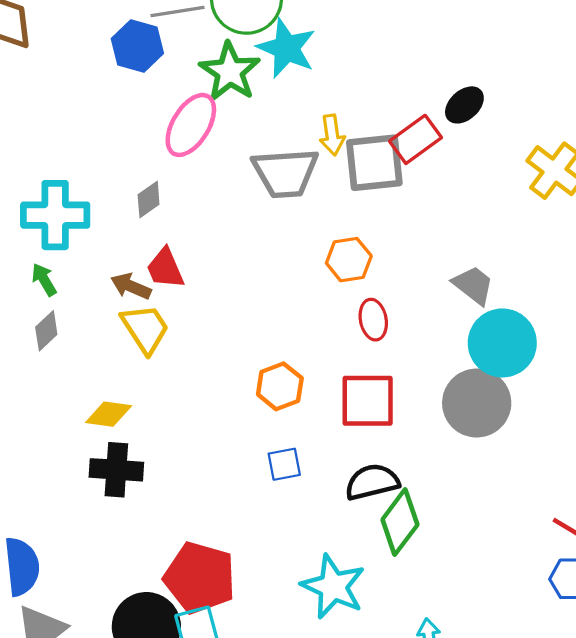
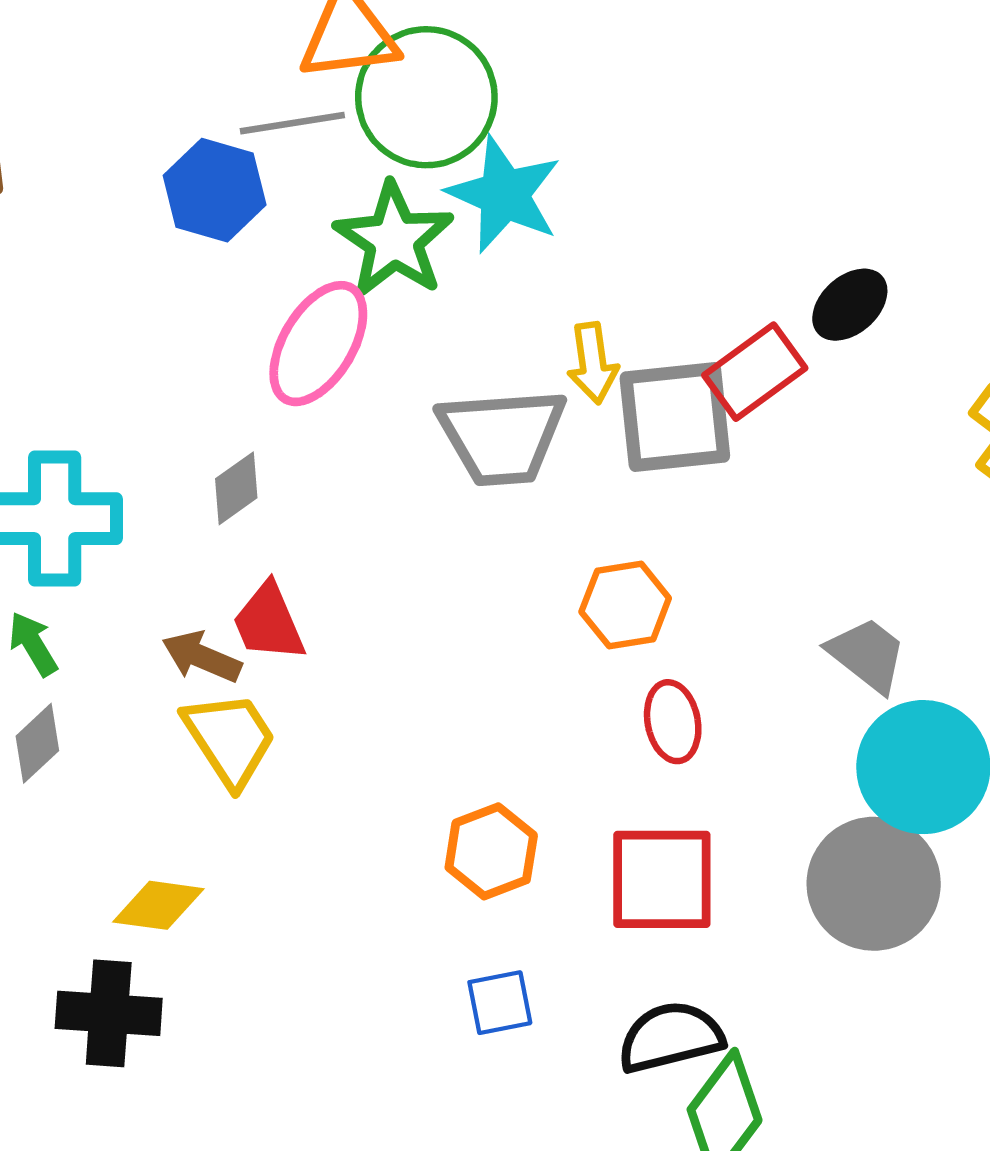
black cross: (116, 470) -> (109, 1013), moved

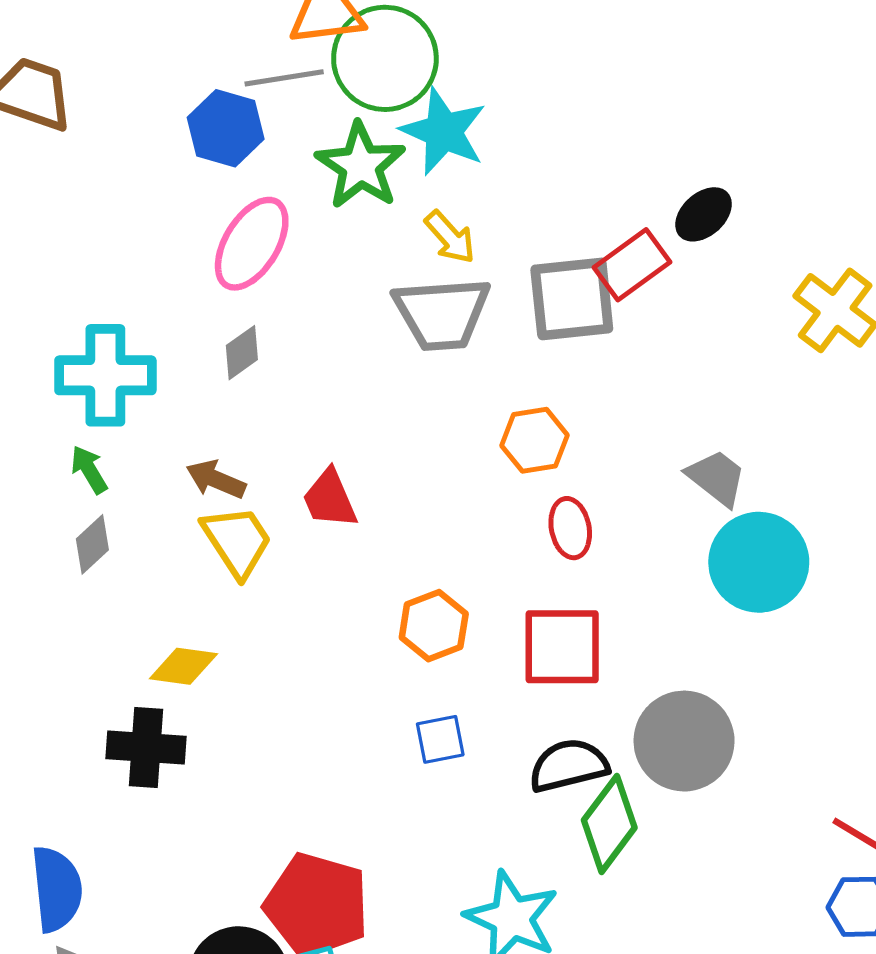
pink ellipse: (318, 344) -> (252, 244), moved
yellow arrow: (593, 363) -> (450, 237), moved, turned -34
red trapezoid: (269, 622) -> (330, 499), moved
gray circle: (874, 884) -> (684, 741), moved

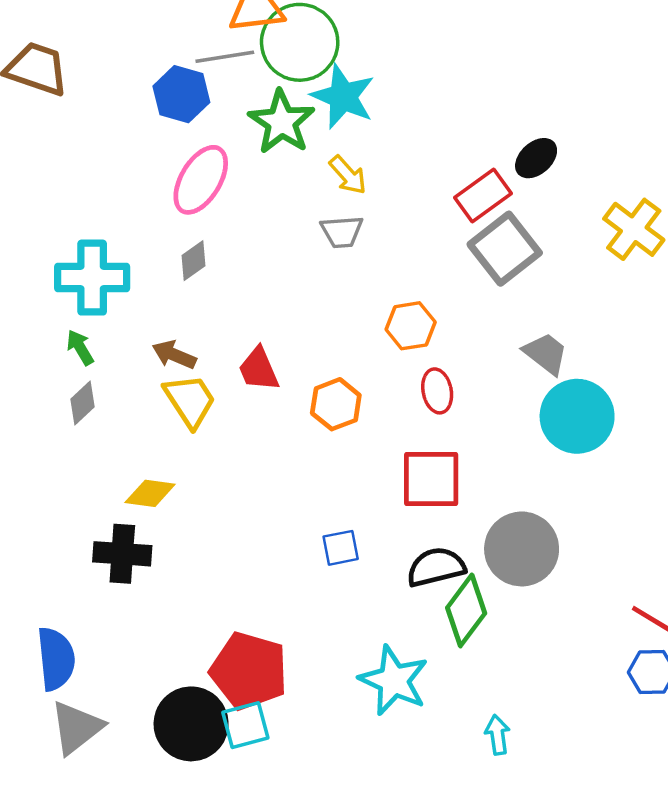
gray square: (572, 299) -> (505, 249), moved, turned -32
gray trapezoid: (442, 314) -> (342, 232), size x0.6
orange hexagon: (434, 626) -> (336, 404), moved

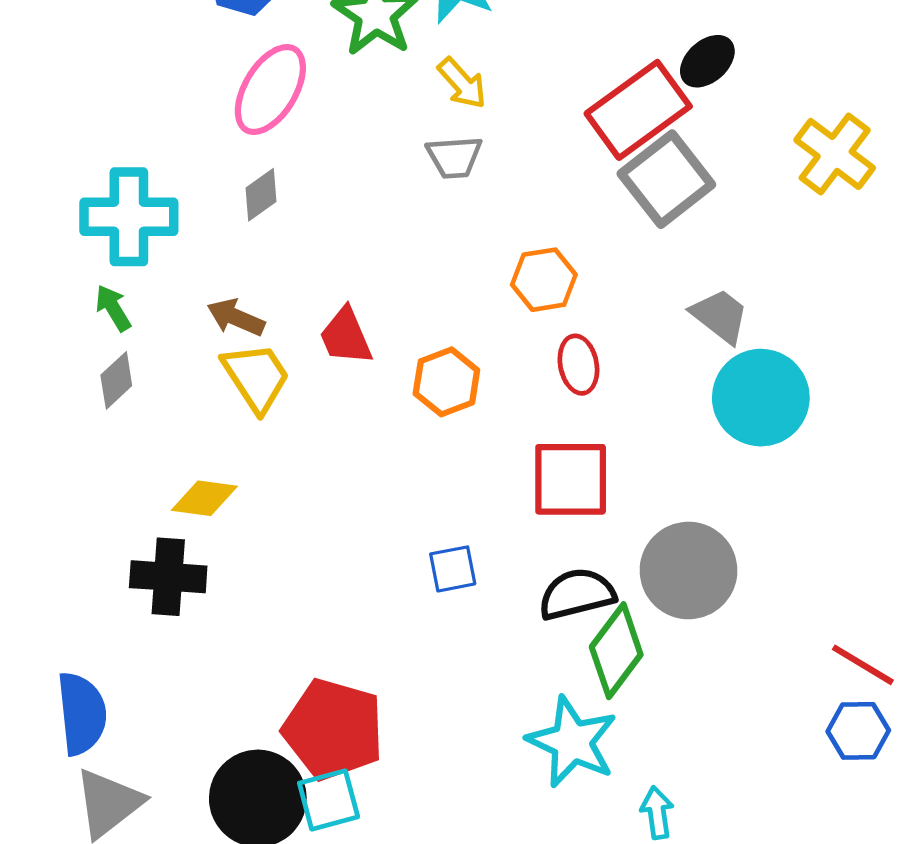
red rectangle: (483, 196) -> (638, 110), size x1.4
cyan star: (394, 680) -> (572, 742), moved

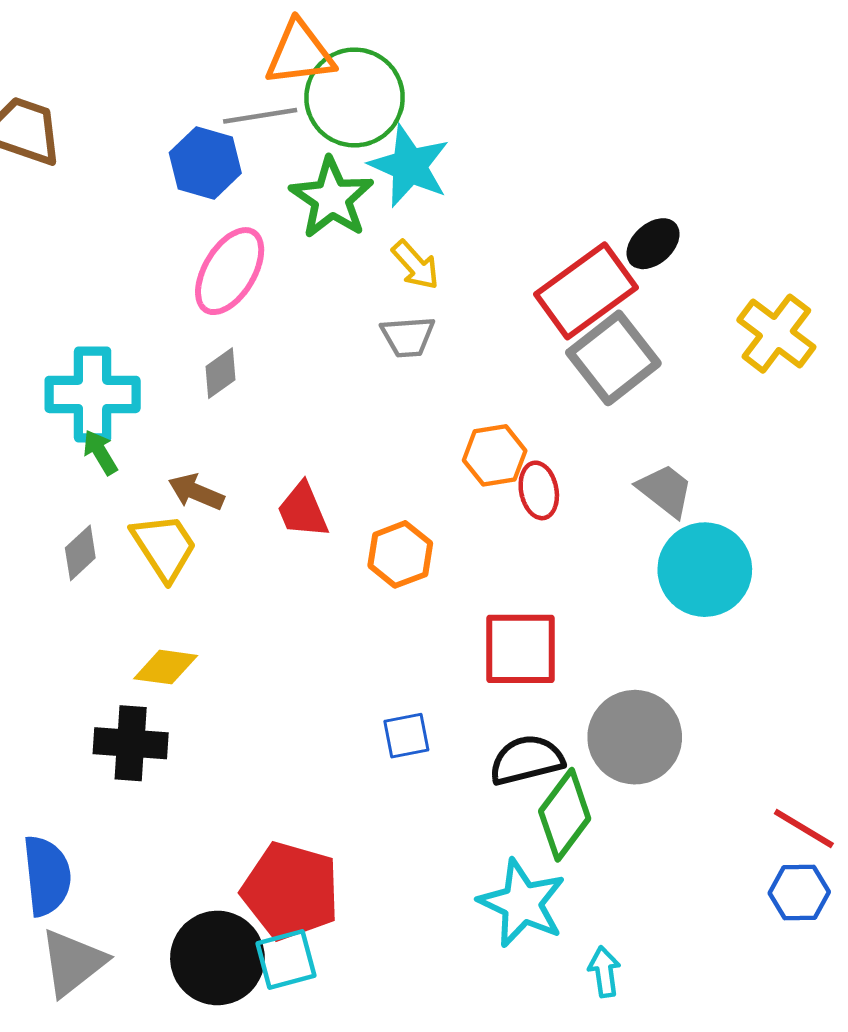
green arrow: (113, 308) -> (100, 452), moved
red ellipse: (578, 365) -> (539, 490), moved
yellow trapezoid: (256, 377) -> (164, 547), moved

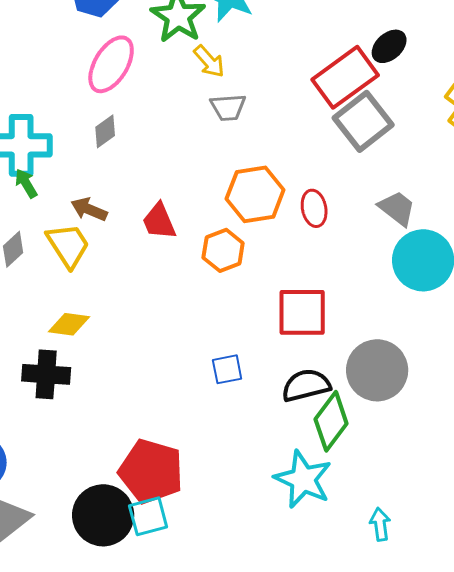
yellow arrow: (415, 265) -> (209, 61), moved
orange hexagon: (495, 455) -> (255, 194), moved, size x1.4
cyan arrow: (604, 972) -> (380, 524), moved

